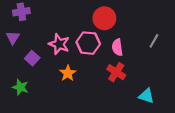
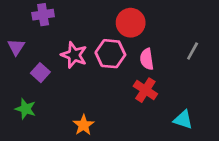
purple cross: (21, 12) -> (43, 15), moved
orange star: (68, 73) -> (83, 125), moved

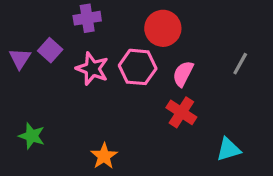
purple cross: (43, 15) -> (87, 18), moved
pink semicircle: (147, 59) -> (183, 74), turned 35
purple square: (40, 73) -> (50, 50), moved
cyan triangle: (183, 120) -> (228, 149), turned -35

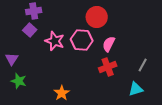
purple cross: (87, 18) -> (34, 11), moved
purple triangle: (20, 59) -> (12, 59), moved
gray line: (240, 64) -> (143, 65), moved
red cross: (181, 112) -> (108, 67), turned 36

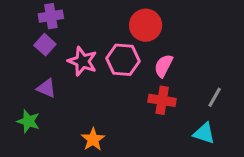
purple triangle: (12, 59) -> (46, 88), moved, turned -40
red cross: (108, 67) -> (162, 100), turned 30
cyan triangle: (136, 89) -> (204, 133), turned 35

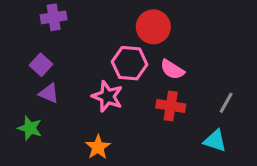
purple square: (45, 45) -> (41, 65), moved
pink star: (82, 61) -> (107, 96), moved
pink semicircle: (164, 66) -> (172, 70), turned -85

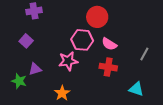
purple triangle: (49, 93) -> (35, 69), moved, turned -40
pink star: (107, 96) -> (68, 61), turned -30
gray line: (226, 103) -> (144, 54), moved

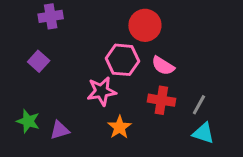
gray line: (144, 54) -> (199, 105), moved
purple triangle: (35, 69) -> (60, 130), moved
orange star: (62, 93) -> (120, 127), moved

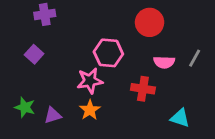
red circle: (145, 25) -> (150, 22), moved
pink semicircle: (163, 66) -> (164, 62), moved, turned -30
gray line: (199, 105) -> (195, 58), moved
orange star: (120, 127) -> (90, 110), moved

